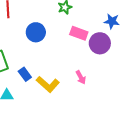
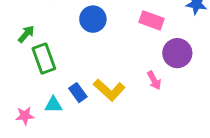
purple circle: (100, 43) -> (177, 53), moved
blue rectangle: (25, 74) -> (78, 93), moved

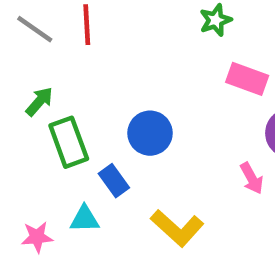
blue circle: (93, 19) -> (150, 133), moved
yellow L-shape: (109, 90) -> (177, 228), moved
blue rectangle: (78, 93) -> (114, 181), moved

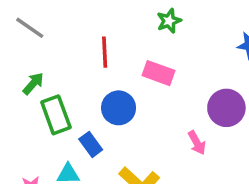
red line: (87, 25) -> (105, 52), moved
pink rectangle: (247, 79) -> (159, 73), moved

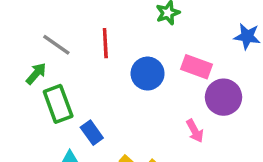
gray line: (30, 28) -> (56, 45), moved
pink rectangle: (159, 73) -> (196, 67), moved
blue circle: (119, 108) -> (148, 74), moved

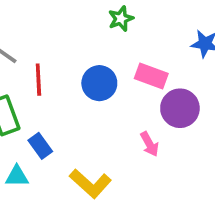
red line: (105, 43) -> (38, 80), moved

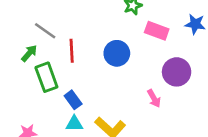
pink rectangle: (151, 76) -> (157, 31), moved
cyan triangle: (17, 176) -> (74, 124), moved

